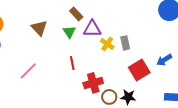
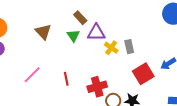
red line: (72, 63) -> (66, 79), moved

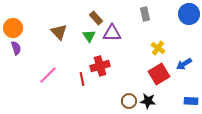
gray rectangle: (129, 47) -> (145, 14), moved
yellow cross: (111, 48) -> (158, 48), moved
red cross: (97, 87) -> (100, 66), moved

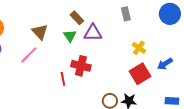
red cross: (100, 66) -> (81, 66), turned 30
pink line: (48, 75) -> (29, 55), moved

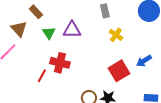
brown rectangle: (77, 18) -> (36, 12), moved
yellow cross: (139, 48) -> (116, 35), moved
red line: (63, 79) -> (42, 76), turned 40

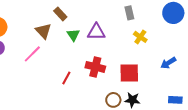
red cross: (60, 63) -> (95, 67), moved
red square: (119, 71) -> (129, 73), moved, turned 30

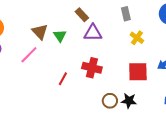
brown rectangle: (60, 14) -> (82, 15), moved
green triangle: (73, 35) -> (60, 36), moved
red square: (129, 73) -> (138, 72), moved

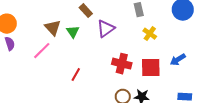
brown rectangle: (82, 15) -> (86, 11), moved
purple triangle: (93, 33) -> (106, 29), turned -36
red cross: (92, 68) -> (122, 64), moved

